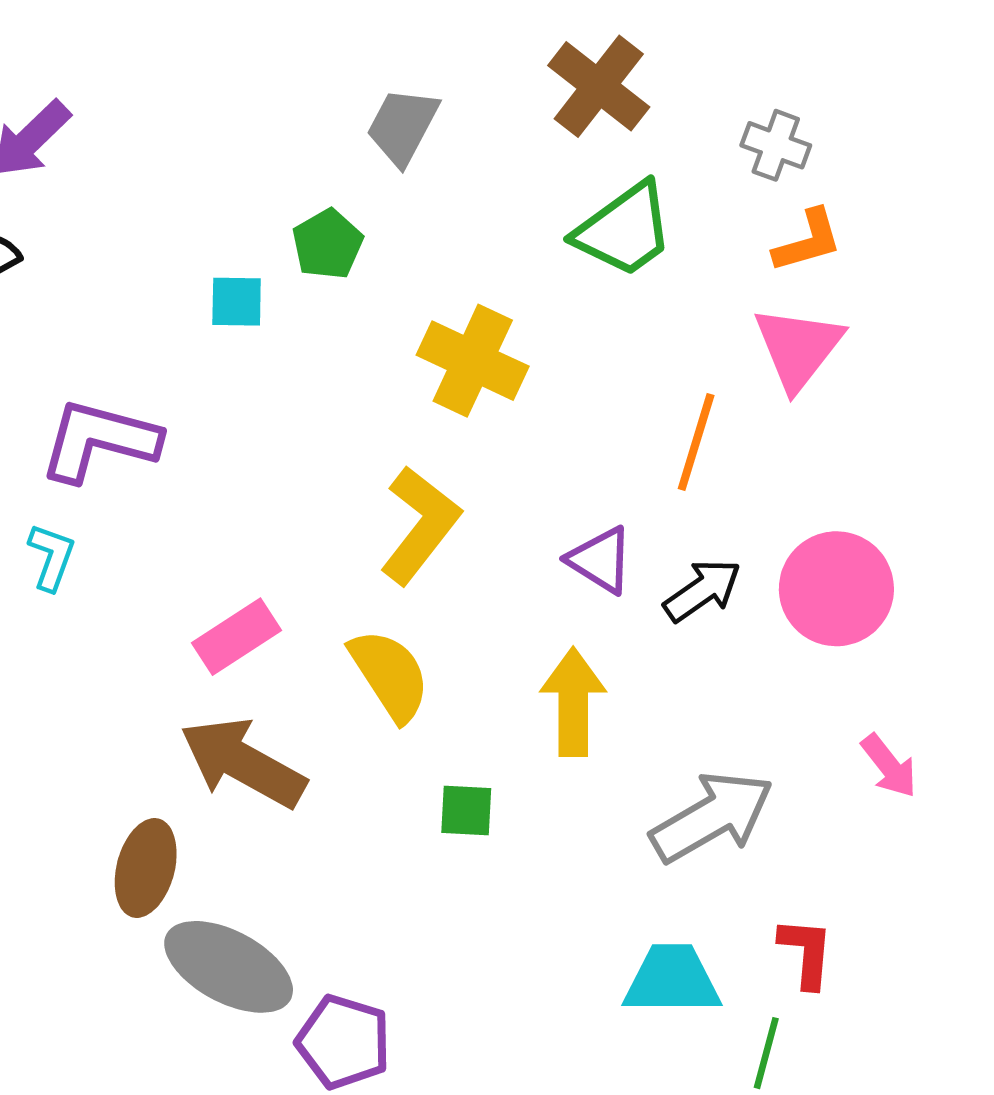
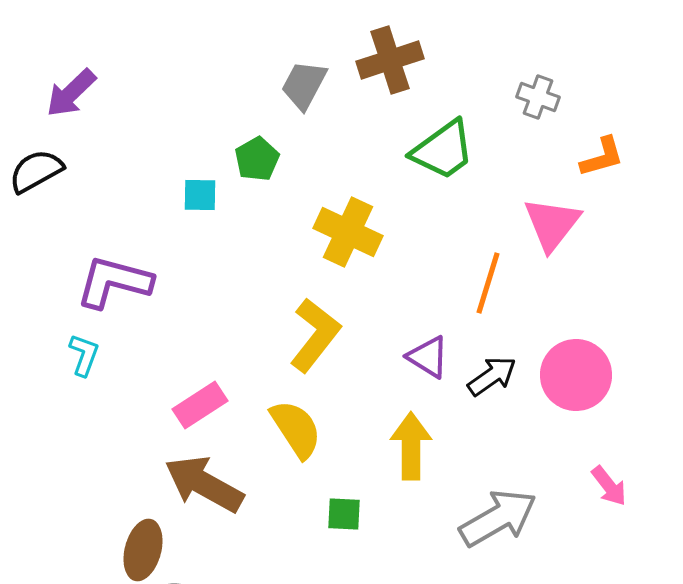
brown cross: (599, 86) -> (390, 60), moved, turned 34
orange L-shape: (808, 241) -> (602, 157), moved

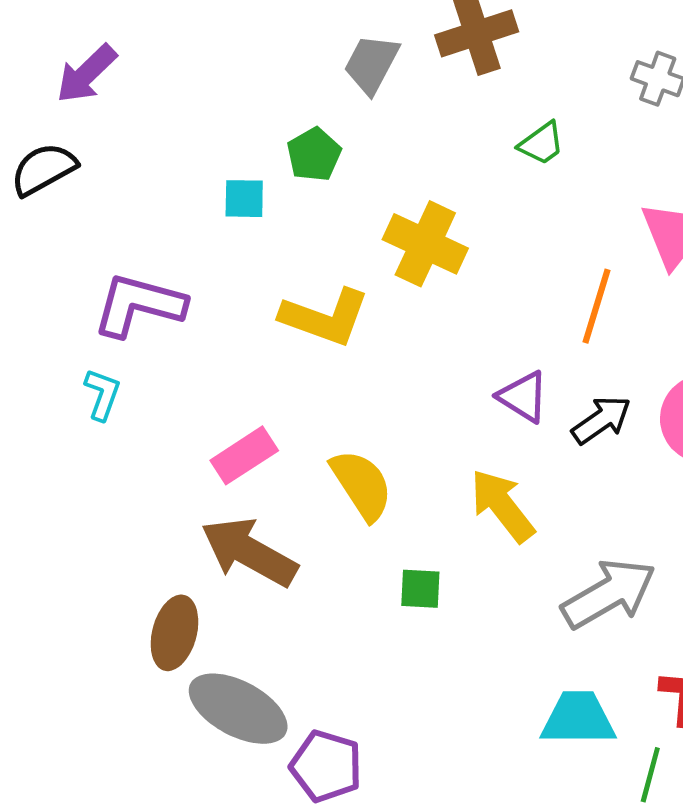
green trapezoid: (443, 150) -> (541, 144), size x0.6
yellow L-shape: (315, 335) -> (325, 317), moved, turned 72
yellow arrow: (411, 446) -> (502, 506), turned -38

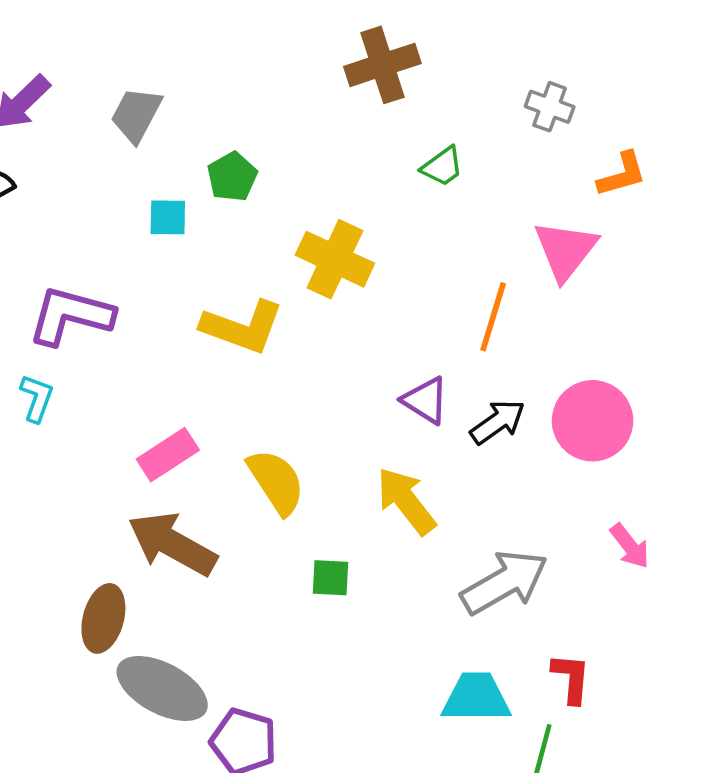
gray trapezoid: (371, 64) -> (136, 115), moved

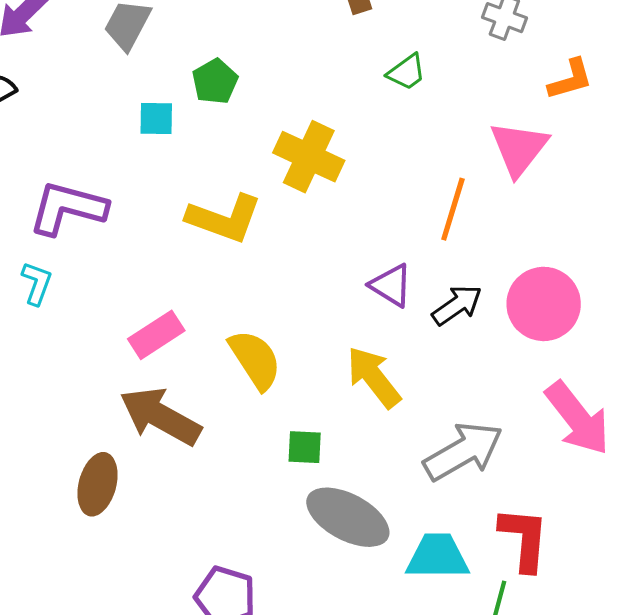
pink arrow: (630, 546) -> (578, 418), size x1.8
red L-shape: (571, 678) -> (524, 539), size x1.4
gray ellipse: (162, 688) -> (348, 517), moved

